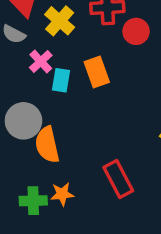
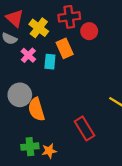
orange rectangle: (97, 72) -> (65, 48), moved
cyan rectangle: (61, 80) -> (50, 62), moved
orange star: (62, 194) -> (49, 151), moved

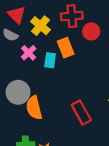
red rectangle: (84, 128) -> (81, 113), moved

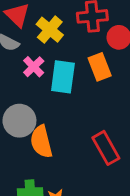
orange rectangle: (66, 48) -> (100, 67), moved
cyan rectangle: (50, 60) -> (63, 77), size x1.5

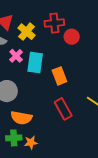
orange rectangle: (100, 67) -> (59, 76), moved
orange semicircle: (41, 142) -> (21, 118), moved, turned -65

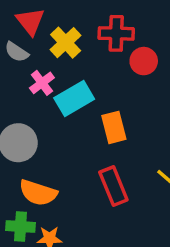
cyan rectangle: (35, 62) -> (74, 99), turned 45

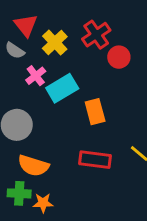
red cross: (116, 33) -> (96, 35), turned -36
red rectangle: (113, 186) -> (95, 160), turned -60

